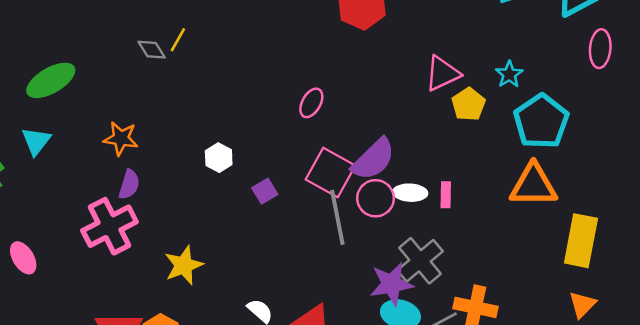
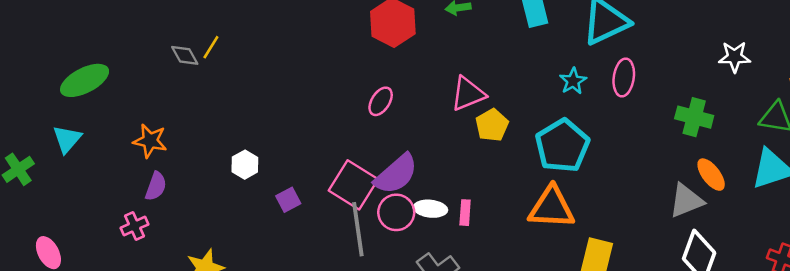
cyan star: (509, 74) -> (573, 81), moved
pink ellipse: (311, 103) -> (381, 101), moved
pink cross: (110, 226) -> (135, 226), size x0.5

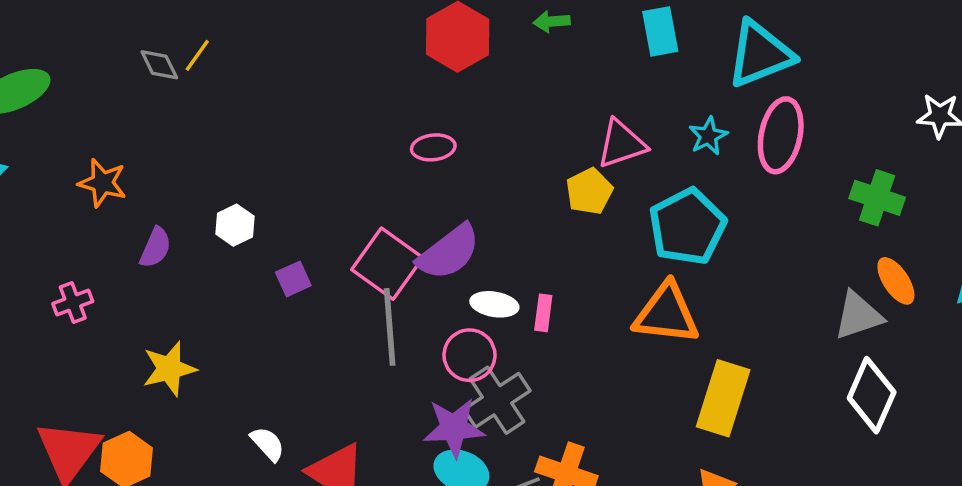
pink ellipse: (624, 77) -> (781, 135), size x1.4
pink triangle: (468, 94) -> (621, 144), moved
pink ellipse: (381, 101) -> (433, 147), turned 48
purple semicircle: (156, 186) -> (155, 248), moved
pink circle: (396, 212) -> (469, 355), moved

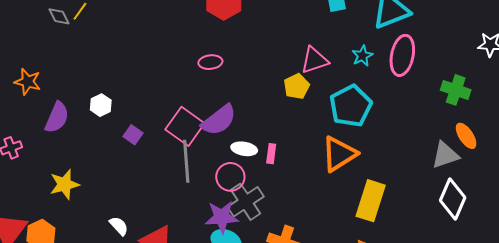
purple semicircle: (155, 248) -> (57, 117), size x1.4
purple square: (293, 279) -> (133, 135), turned -30
orange triangle: (666, 314) -> (339, 154), turned -39

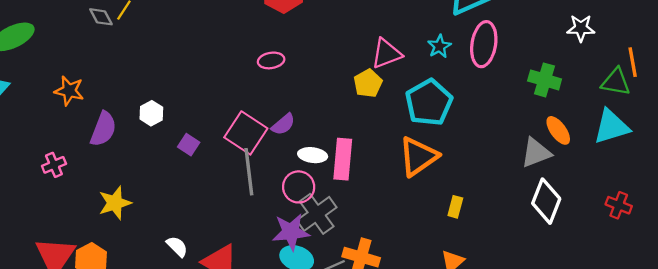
purple semicircle: (219, 120) -> (283, 124), size x0.6
pink rectangle: (271, 154) -> (343, 159), size x1.8
yellow rectangle: (371, 201) -> (455, 207), size x0.5

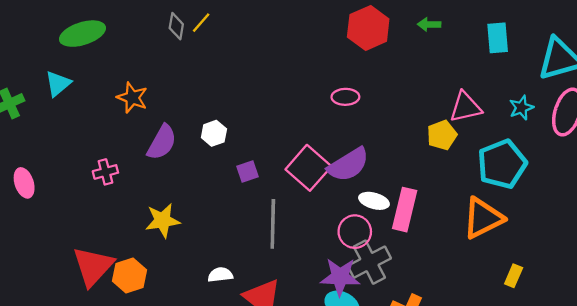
gray diamond: (101, 17) -> (176, 26), turned 30
purple semicircle: (283, 124) -> (348, 165), size x1.6
purple square: (189, 145) -> (248, 171), turned 30
gray line: (249, 172) -> (273, 224), moved
white semicircle: (177, 246) -> (220, 275), turned -60

